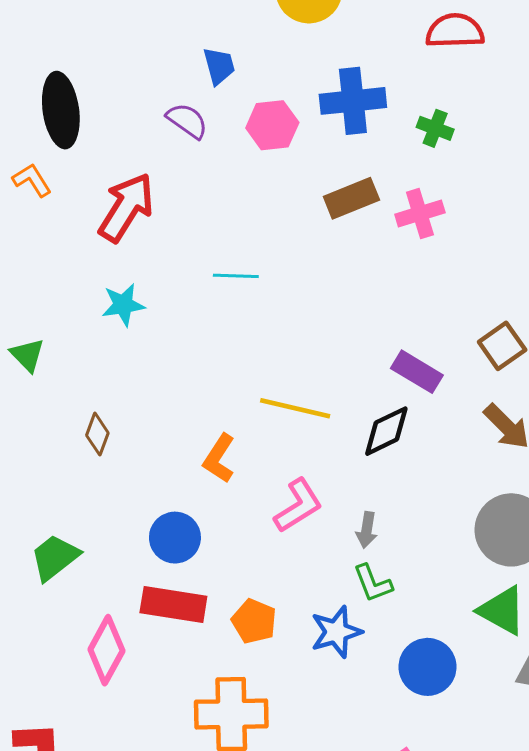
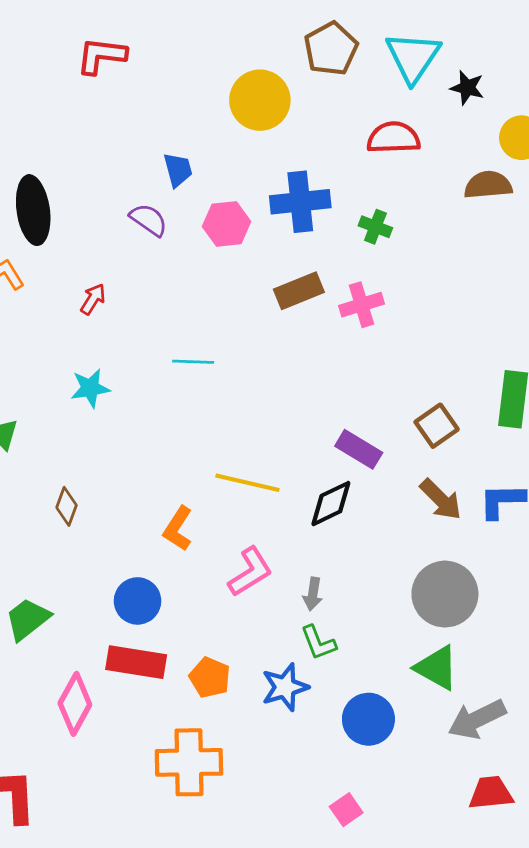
red arrow: (126, 207) -> (93, 299), size x0.5

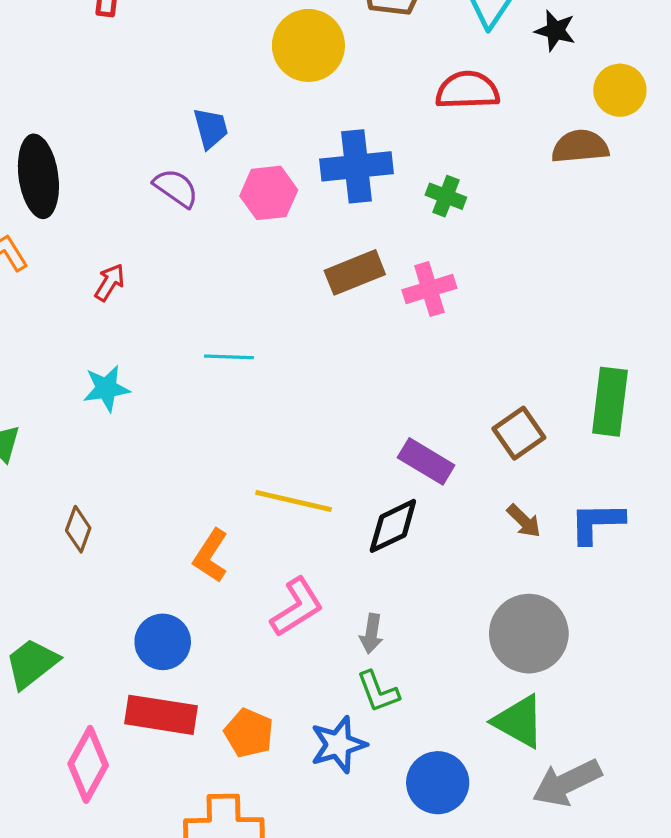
brown arrow: (441, 499) -> (524, 521), size x0.7

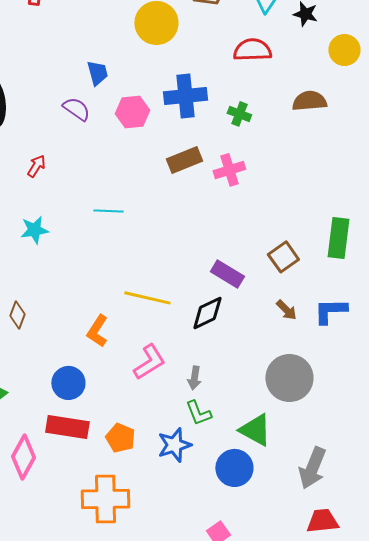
brown semicircle: (580, 147) -> (309, 101), moved
green triangle: (519, 721) -> (255, 430), moved
gray arrow: (567, 783) -> (312, 468), turned -42

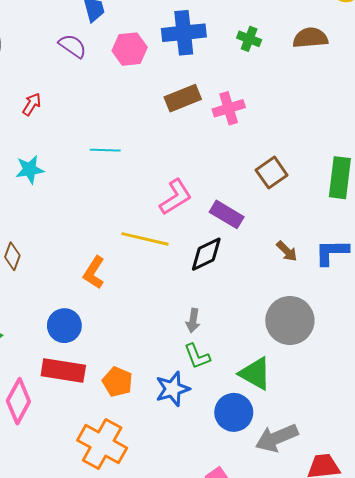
green cross: (239, 114) -> (249, 39), moved
brown square: (283, 257) -> (272, 173), moved
pink L-shape: (149, 362) -> (176, 197), moved
gray arrow: (312, 468) -> (277, 438), moved, turned 45
orange cross: (105, 499) -> (102, 444), turned 30

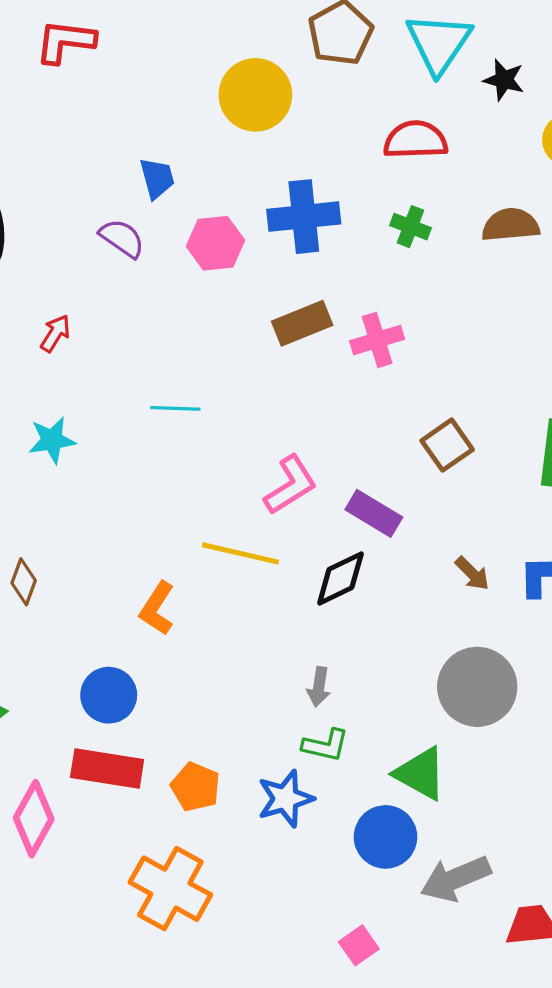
green L-shape: (197, 356) -> (325, 745), turned -56

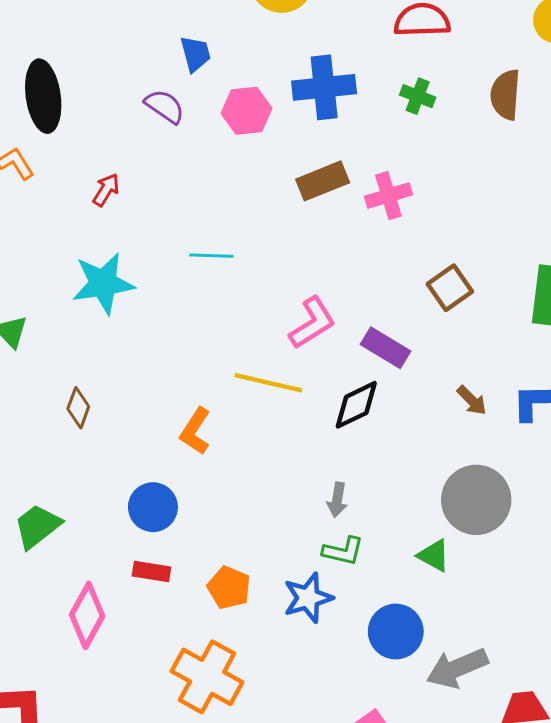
brown semicircle: (511, 225) -> (505, 95), turned -81
cyan star: (52, 440) -> (103, 283), size x1.5
red rectangle: (107, 769) -> (151, 572), size x0.6
green triangle: (421, 774) -> (434, 555), moved, size x0.7

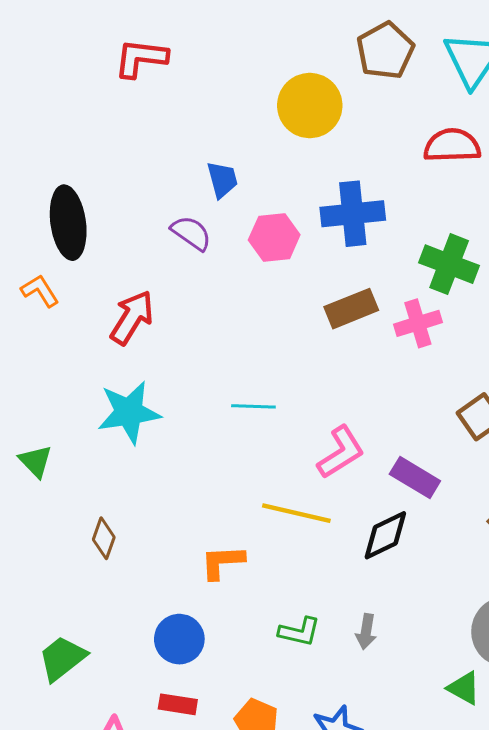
green cross: (418, 96) -> (449, 264), moved, size x1.6
red arrow: (106, 190) -> (132, 317), size x1.6
cyan line: (211, 256) -> (253, 406), moved
orange L-shape: (195, 431) -> (222, 562), turned 54
green L-shape: (343, 551) -> (299, 632), moved

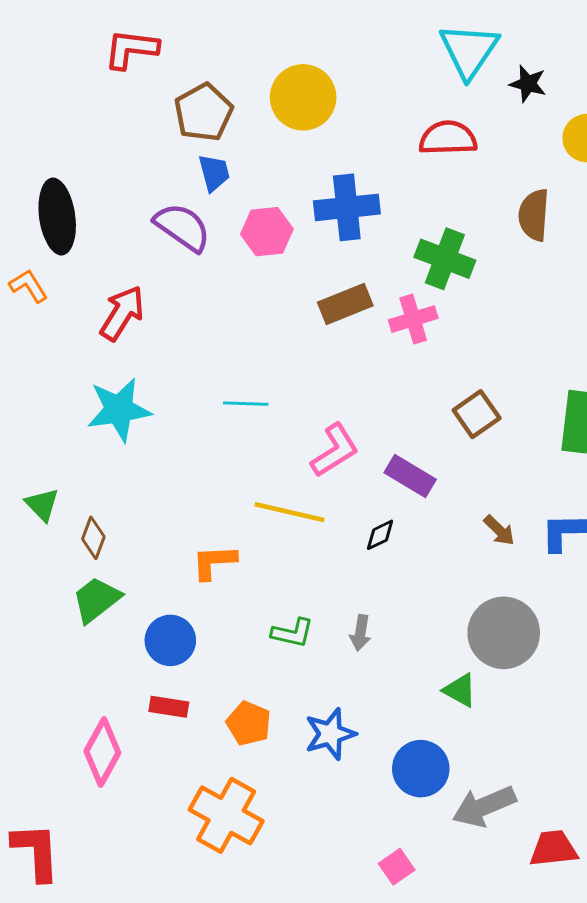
brown pentagon: (385, 51) -> (204, 112), moved
purple semicircle: (191, 233) -> (182, 227), size x1.4
green triangle: (36, 461) -> (42, 505), moved
black diamond: (385, 535) -> (380, 535), size x0.6
green trapezoid: (62, 658) -> (96, 600), moved

